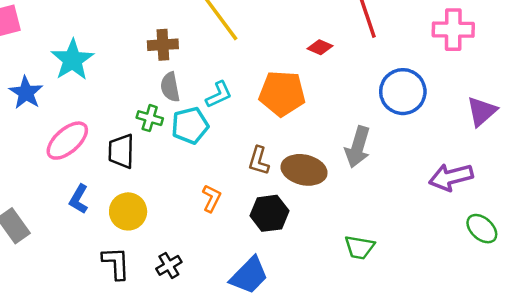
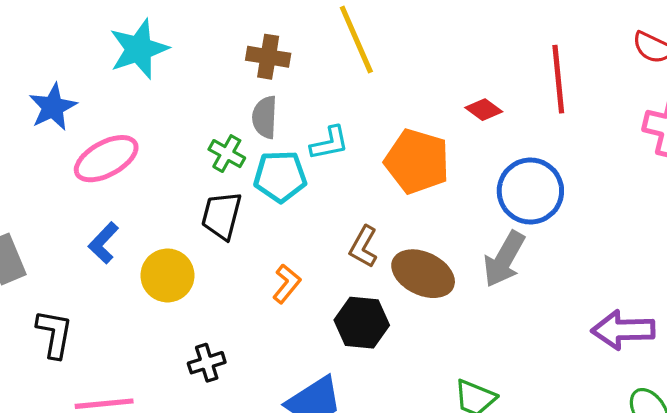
blue circle: (403, 92) -> (530, 191), moved
blue star: (26, 93) -> (53, 107), moved
black trapezoid: (121, 151) -> (222, 216), moved
black L-shape: (116, 263) -> (54, 334), moved

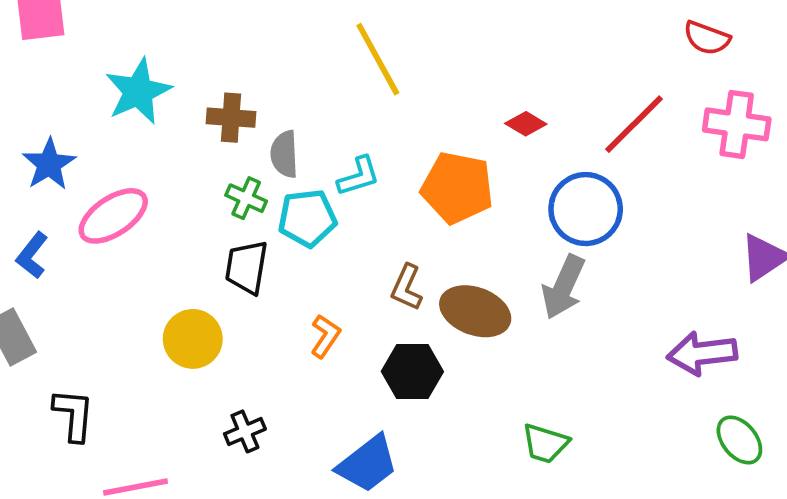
brown cross: (268, 57) -> (231, 118), moved
red line: (558, 79) -> (634, 124), moved, turned 56
blue L-shape: (103, 243) -> (32, 255), moved

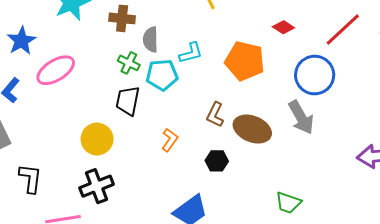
gray arrow: (563, 287) -> (301, 117), turned -56
black hexagon: (412, 372) -> (217, 161), size x0.7
black cross: (245, 431) -> (97, 186), moved, size x1.5

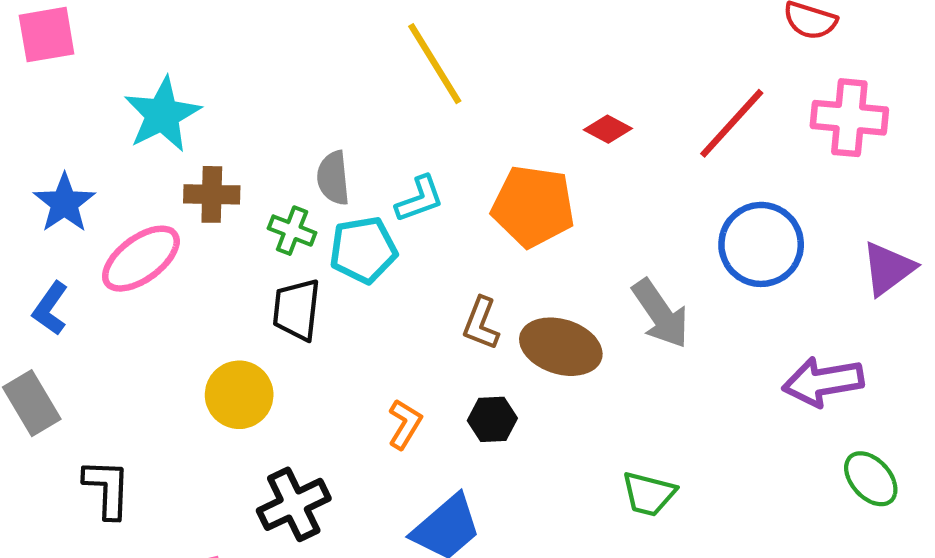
brown cross: (122, 18) -> (212, 194), moved
blue circle: (315, 75) -> (761, 244), moved
orange L-shape: (170, 140) -> (405, 424), moved
black cross: (97, 186) -> (294, 504), moved

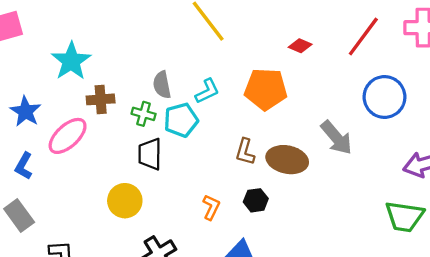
green trapezoid: (649, 494) -> (404, 217), moved, size x1.4

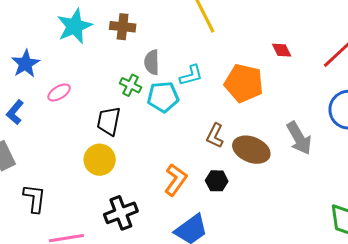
red diamond: (300, 46) -> (282, 50), turned 30
brown cross: (101, 99) -> (123, 27), moved
pink ellipse: (68, 136) -> (59, 92), size x0.6
black trapezoid: (150, 154) -> (109, 121), moved
orange L-shape: (211, 207) -> (176, 180), size x1.4

